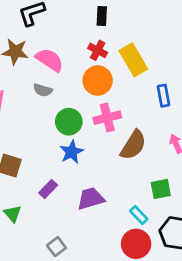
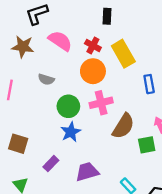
black rectangle: (102, 16) -> (107, 16), moved
pink semicircle: (50, 60) -> (60, 41), moved
green square: (161, 189) -> (147, 145), moved

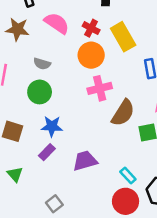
green circle: (68, 106) -> (40, 92), moved
blue star: (71, 132) -> (52, 126), moved, turned 30

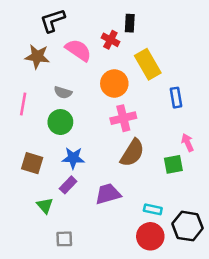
red cross: (91, 28) -> (110, 40), moved
brown semicircle: (123, 113) -> (132, 153), moved
green triangle: (15, 174) -> (45, 205), moved
cyan rectangle: (128, 176) -> (153, 209), turned -35
gray square: (54, 204) -> (64, 239), moved, turned 35

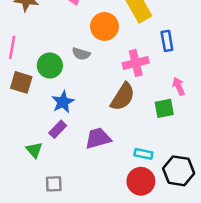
gray semicircle: (63, 92) -> (81, 54), moved
pink cross: (123, 118) -> (136, 63), moved
blue star: (73, 158) -> (63, 102), turned -30
brown square: (32, 163) -> (21, 82), moved

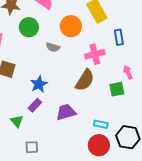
green circle: (50, 66) -> (29, 27), moved

